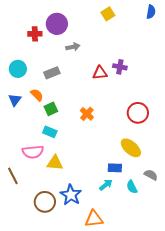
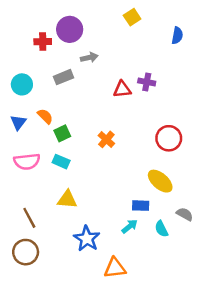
blue semicircle: (151, 12) -> (177, 35), moved
gray rectangle: (52, 73) -> (64, 77), moved
pink semicircle: (33, 152) -> (27, 162), moved
brown line: (13, 176) -> (29, 218), moved
brown circle: (45, 202) -> (26, 252), moved

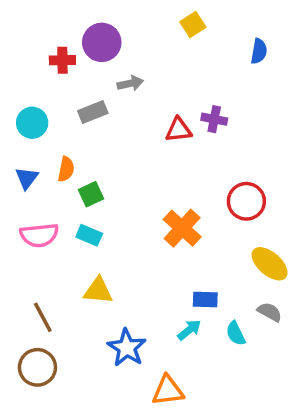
orange semicircle: (45, 116) -> (66, 169), turned 56
orange cross: (106, 139) -> (182, 228), moved, size x1.5
yellow ellipse: (160, 181) -> (270, 264), moved

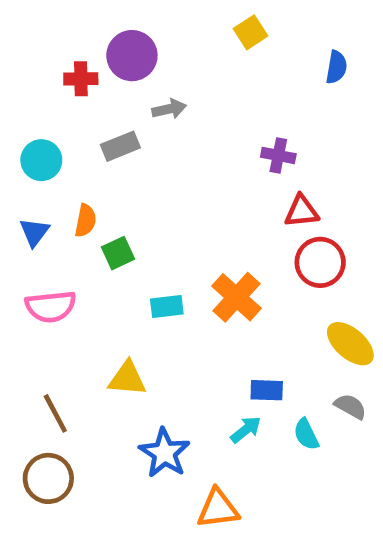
red triangle: (179, 130) -> (302, 211), moved
cyan rectangle: (89, 235) -> (167, 307), moved, turned -30

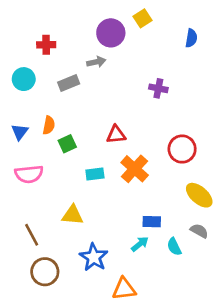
purple circle: (132, 56) -> (111, 33), moved
cyan circle: (41, 160) -> (24, 79), moved
red triangle: (302, 211) -> (116, 135), moved
brown circle: (48, 478) -> (45, 272), moved

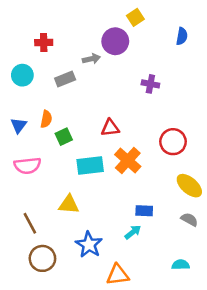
purple circle: (111, 33) -> (115, 41), moved
cyan rectangle: (95, 174) -> (90, 166), size x1.5
cyan semicircle: (174, 247) -> (181, 265), moved, turned 114

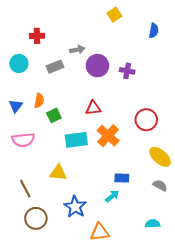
purple circle: (115, 41) -> (97, 66), moved

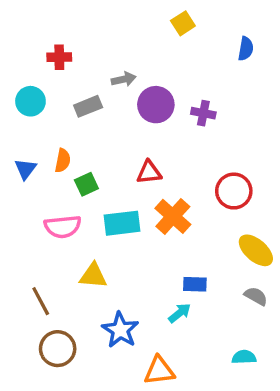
pink semicircle: (23, 140) -> (63, 227), moved

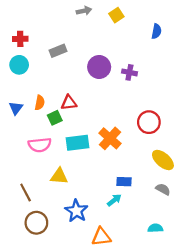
red cross: (59, 57) -> (20, 39), moved
gray arrow: (124, 79) -> (84, 11), moved
gray rectangle: (88, 106) -> (58, 51), moved
red triangle: (149, 172) -> (69, 103), moved

